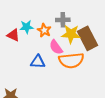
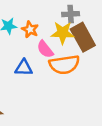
gray cross: (63, 20) -> (71, 14), moved

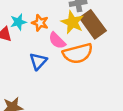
yellow star: (63, 33) -> (72, 22), turned 30
blue triangle: (24, 68) -> (38, 61), turned -42

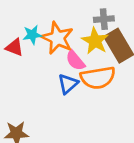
orange star: (40, 23) -> (57, 38), size x1.6
blue triangle: (38, 61) -> (68, 84), moved

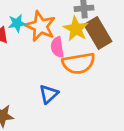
pink semicircle: (75, 60) -> (57, 47), turned 30
blue triangle: (68, 84) -> (49, 94), moved

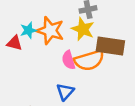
brown rectangle: (98, 33) -> (110, 46), moved, turned -44
pink semicircle: (57, 47) -> (69, 60), moved

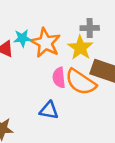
orange semicircle: (89, 60) -> (81, 82), turned 40
blue triangle: (65, 92) -> (49, 110), turned 48

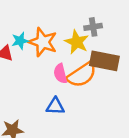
gray cross: (90, 28) -> (93, 27), moved
orange semicircle: (81, 82) -> (82, 75), turned -60

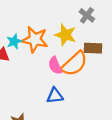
gray cross: (93, 27) -> (87, 15), moved, turned -35
brown rectangle: (104, 61) -> (93, 48), size x0.7

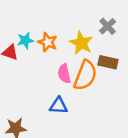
orange star: (35, 40) -> (48, 42), size x0.7
orange semicircle: (74, 64) -> (85, 75), turned -36

